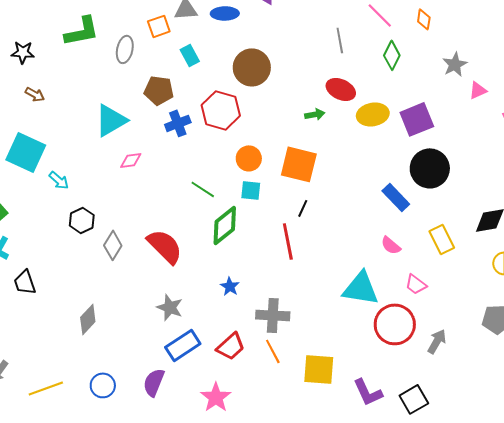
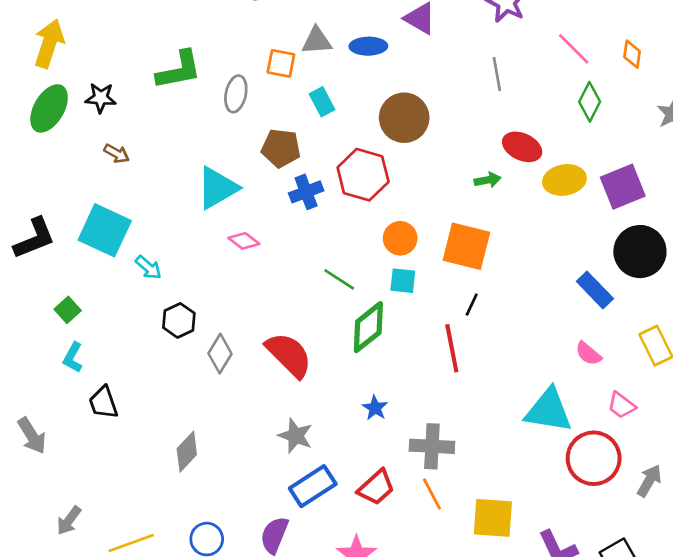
orange square: (159, 26) -> (281, 63), turned 30
gray line: (340, 40) -> (497, 74), moved
pink diamond: (131, 160) -> (244, 241), turned 45

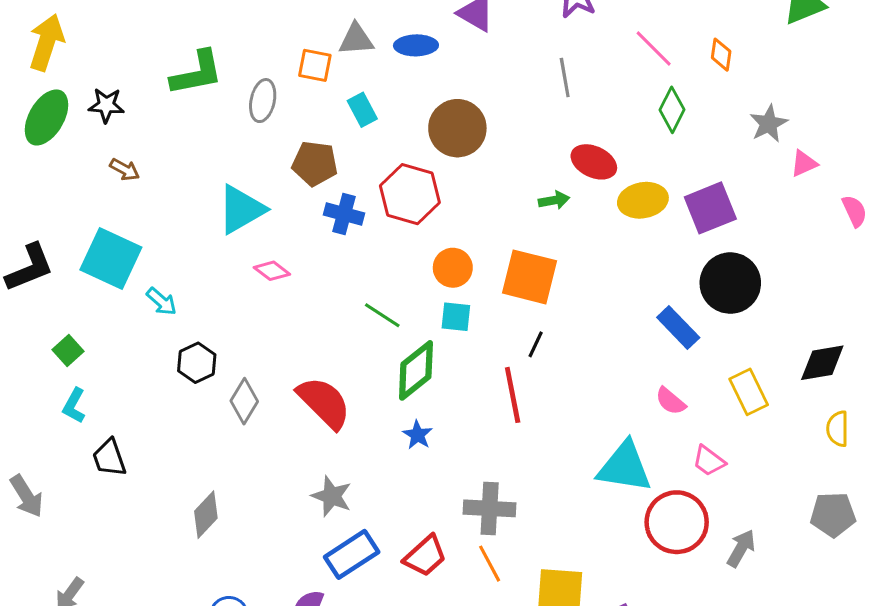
blue cross: (306, 192) -> (344, 214), turned 36
blue star: (375, 408) -> (418, 435), moved

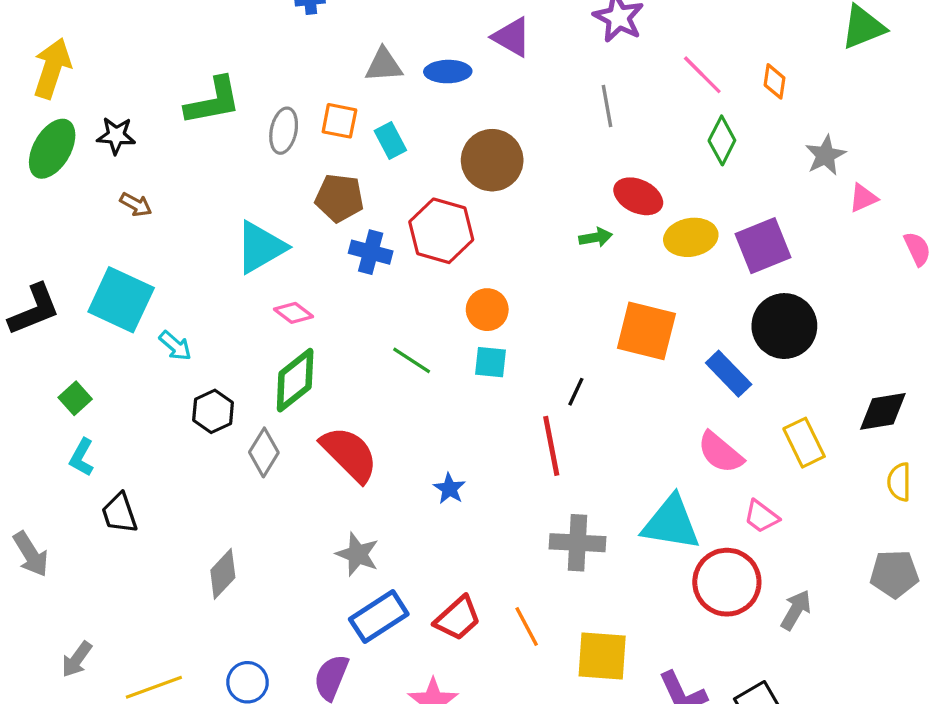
orange square: (315, 65) -> (339, 121), moved
orange square: (529, 277) -> (646, 331), moved
green diamond: (416, 370) -> (295, 380), moved
pink semicircle: (671, 401) -> (720, 452), size x1.4
gray cross: (490, 508) -> (578, 543), moved

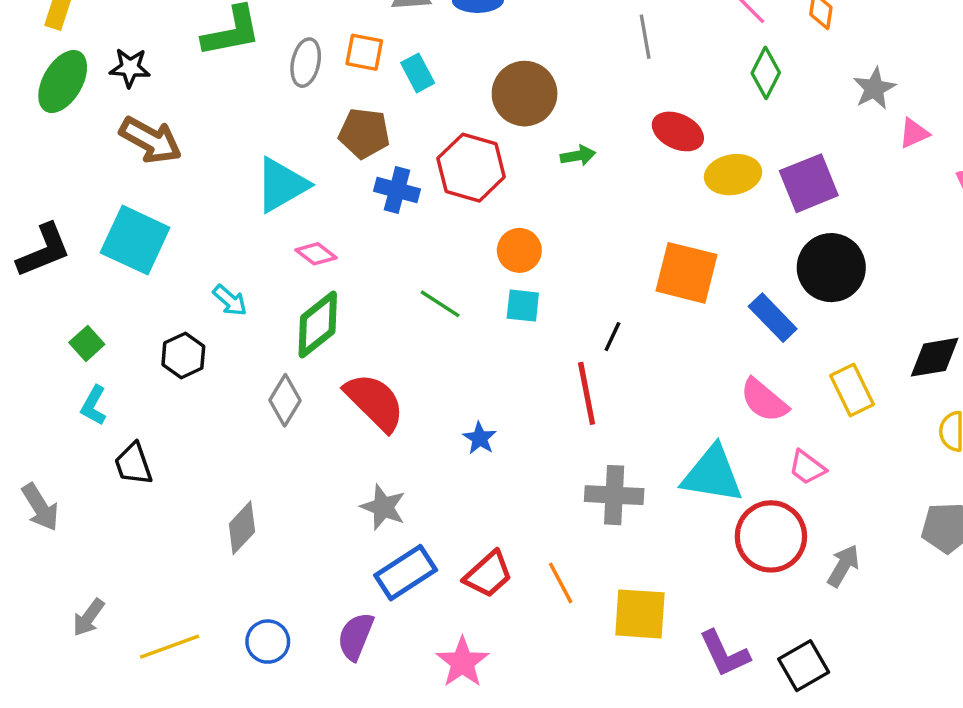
brown arrow: (136, 205) -> (151, 140), size x1.8
green arrow: (596, 237) -> (578, 156), moved
cyan arrow: (175, 346) -> (230, 300), moved
black hexagon: (213, 411) -> (183, 355), moved

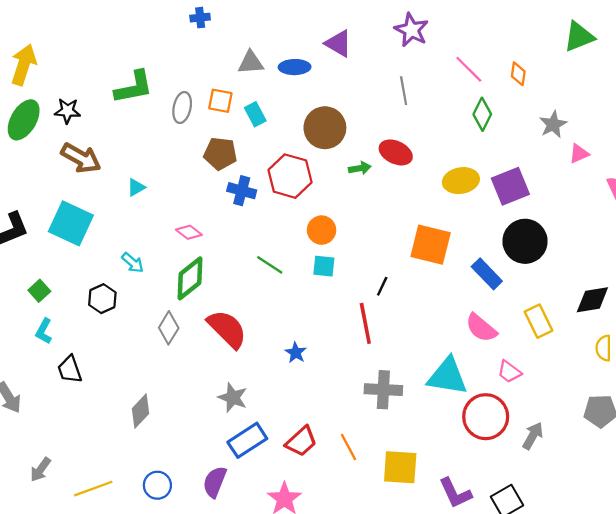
red ellipse: (678, 131) -> (396, 152), moved
cyan triangle: (282, 185) -> (136, 187), moved, size x0.5

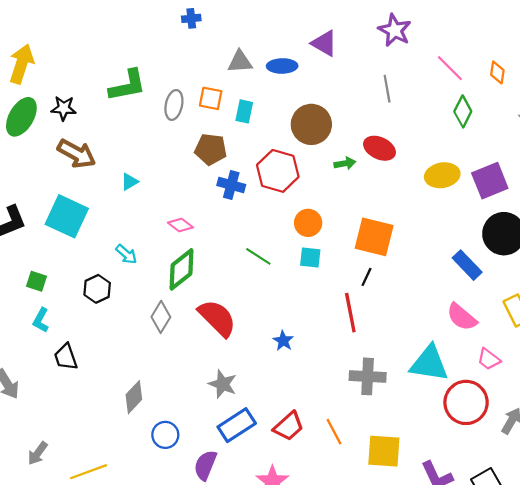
cyan rectangle: (255, 114) -> (244, 111), turned 40
orange square: (431, 245) -> (374, 237), moved
green square: (39, 291) -> (37, 281), turned -30
blue circle: (157, 485) -> (165, 435), moved

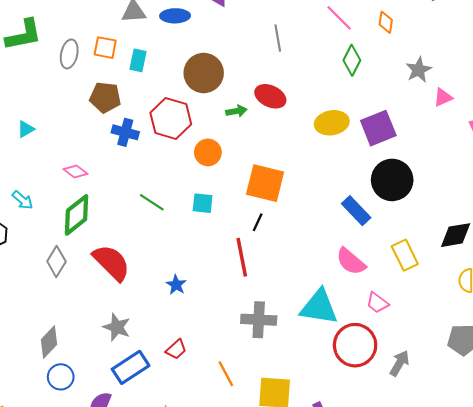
orange circle: (308, 223) -> (208, 152), moved
gray diamond: (134, 397) -> (49, 342), moved
red trapezoid: (289, 426) -> (176, 349), moved, size x0.7

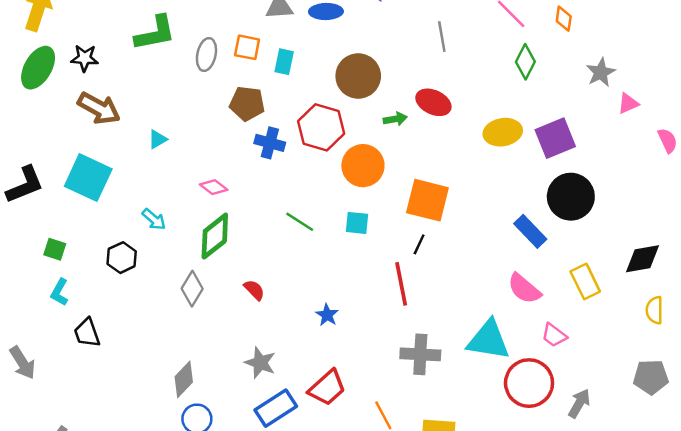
orange circle: (208, 152) -> (363, 166), size x1.4
red semicircle: (112, 263) -> (254, 290), size x0.5
red trapezoid: (176, 349) -> (327, 388), size x1.6

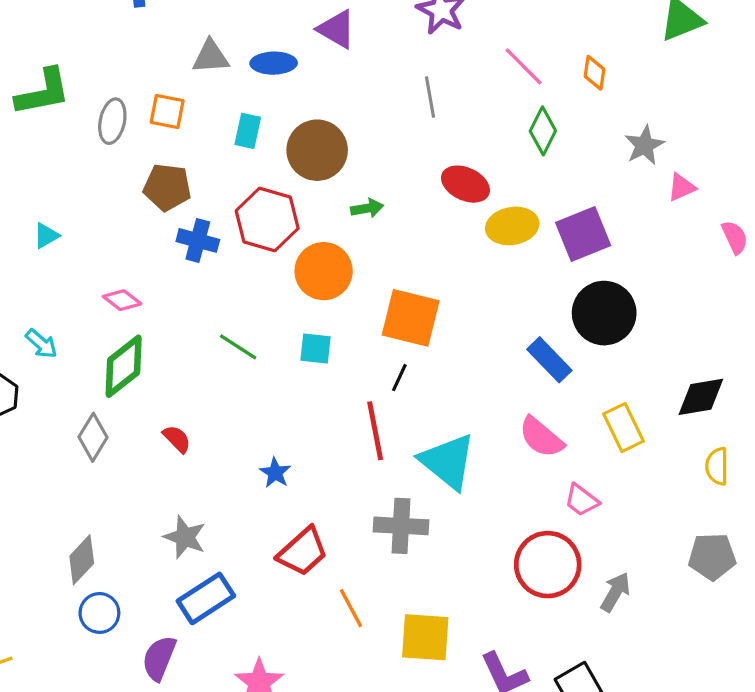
cyan rectangle: (284, 62) -> (248, 131), moved
red ellipse: (433, 102) -> (465, 184), moved
cyan triangle: (488, 340) -> (448, 461), moved, turned 30
red trapezoid: (327, 388) -> (303, 552), moved

